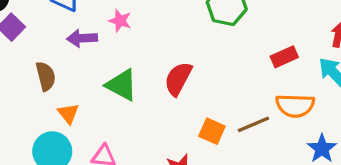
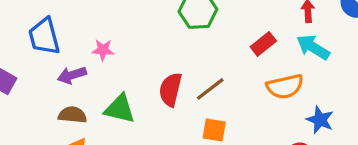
brown semicircle: (46, 76) -> (72, 115), moved, turned -56
brown line: (253, 124) -> (210, 89), moved

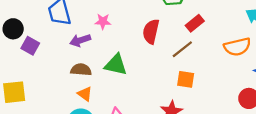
red rectangle: (263, 44) -> (195, 23), moved
red semicircle: (170, 90) -> (151, 31), moved

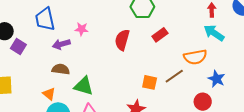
brown line: (182, 49) -> (174, 76), moved
green triangle: (116, 65) -> (84, 86), moved
orange triangle: (85, 94) -> (49, 94), moved

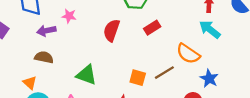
orange semicircle: (195, 57) -> (188, 54), turned 40
green triangle: (84, 86) -> (86, 75), moved

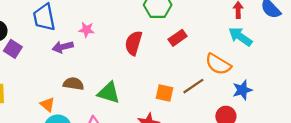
brown semicircle: (44, 57) -> (73, 84), moved
blue star: (209, 79) -> (242, 90), turned 30

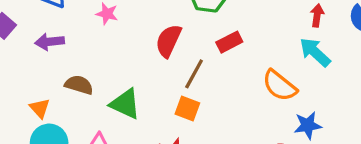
purple arrow: (63, 47) -> (50, 42), moved
brown line: (193, 86) -> (194, 74), moved, turned -35
orange square: (165, 93) -> (187, 108), moved

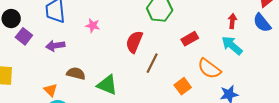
red rectangle: (229, 42) -> (190, 39), moved
orange square: (187, 108) -> (183, 86), moved, turned 35

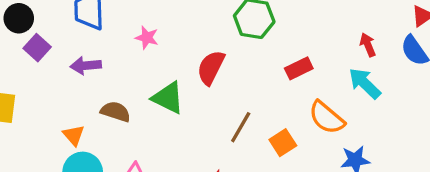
red arrow: (232, 21) -> (368, 45), turned -32
brown line: (152, 63) -> (241, 127), moved
green triangle: (107, 85) -> (168, 98), moved

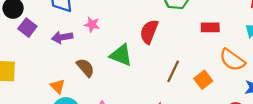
pink star: (147, 38) -> (92, 25), moved
red rectangle: (299, 68) -> (210, 27), turned 30
brown semicircle: (116, 112) -> (85, 68), turned 36

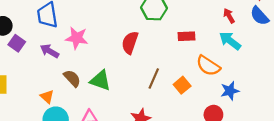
pink star: (92, 25) -> (77, 38), size x1.5
purple arrow: (62, 37) -> (49, 51), turned 42
green triangle: (121, 55) -> (100, 81), moved

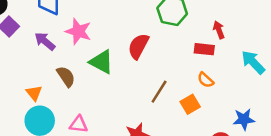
red arrow: (229, 16) -> (219, 30), moved
orange semicircle: (208, 66) -> (206, 80), moved, size x0.6
green triangle: (100, 81) -> (101, 62), moved

